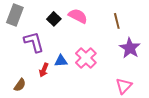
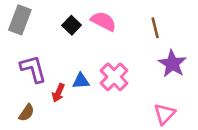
purple L-shape: (34, 42) -> (33, 69), moved

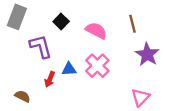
pink semicircle: (103, 21) -> (96, 31), moved
purple L-shape: (33, 69) -> (41, 46), moved
brown semicircle: (27, 113) -> (23, 96), turned -98

